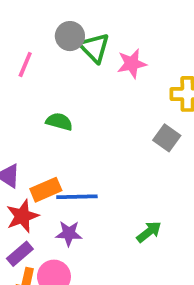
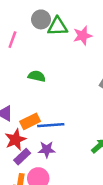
green triangle: (95, 48) -> (58, 26), turned -45
purple rectangle: (20, 254) -> (22, 157), moved

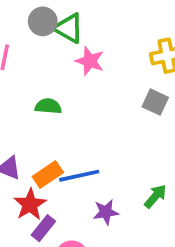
green triangle: (58, 26) -> (69, 28), turned 40
pink star: (83, 36) -> (90, 61), moved, turned -30
purple star: (47, 150) -> (106, 212), moved

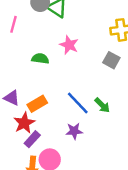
pink star: (90, 61) -> (69, 45), moved
blue line: (79, 176) -> (78, 103), moved, turned 55
green arrow: (155, 196) -> (102, 105), moved, turned 91

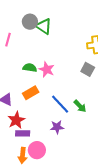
pink star: (69, 45) -> (47, 69), moved
orange rectangle: (37, 104) -> (31, 93), moved
purple rectangle: (32, 139) -> (23, 133), turned 48

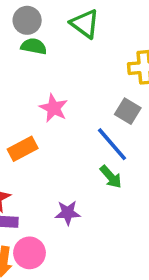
green triangle: (44, 26) -> (85, 24), moved
green semicircle: (30, 68) -> (34, 46), moved
blue line: (60, 104) -> (112, 144), moved

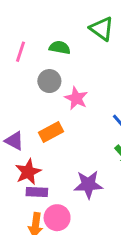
gray circle: (27, 20) -> (49, 81), moved
purple star: (68, 213) -> (88, 184), size x1.4

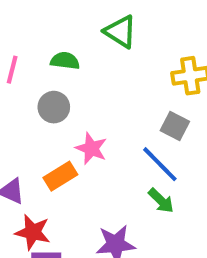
pink star: (76, 98) -> (91, 148), moved
red star: (28, 172) -> (33, 232), turned -30

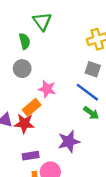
green triangle: (120, 32) -> (42, 21), moved, turned 30
green semicircle: (65, 61) -> (25, 41), turned 77
red star: (33, 232) -> (24, 124), moved

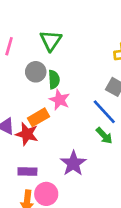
green triangle: (42, 21) -> (51, 41), moved
green semicircle: (25, 41) -> (54, 79), moved
purple star: (69, 141) -> (73, 163), turned -30

